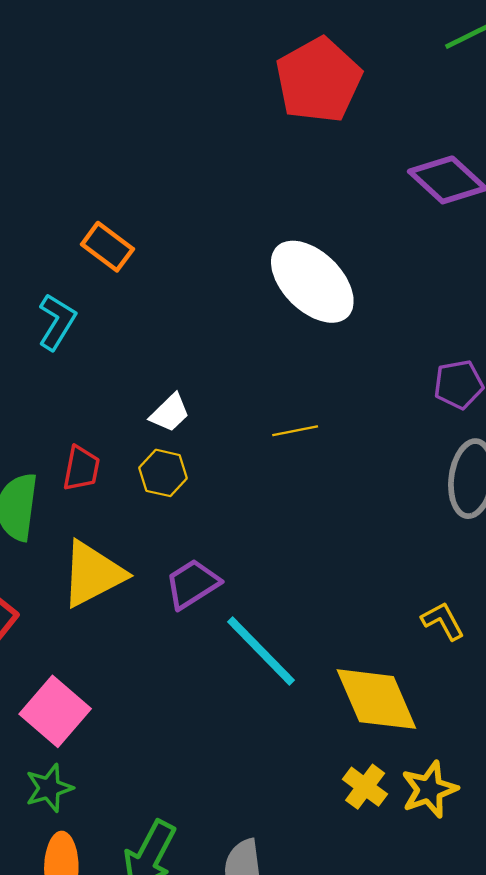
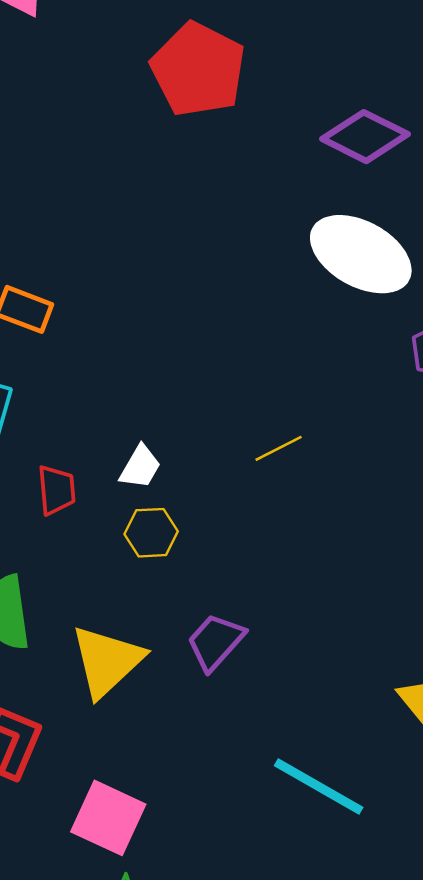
white ellipse: (312, 282) -> (361, 254), moved
red trapezoid: (81, 468) -> (56, 490), moved
cyan line: (261, 651) -> (319, 786), moved

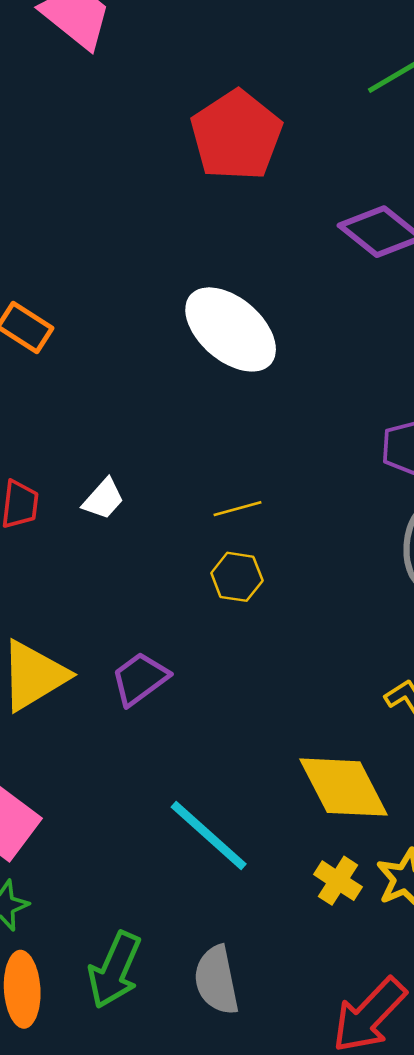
white ellipse: (361, 254) -> (231, 329), moved
yellow hexagon: (151, 533) -> (237, 577), moved

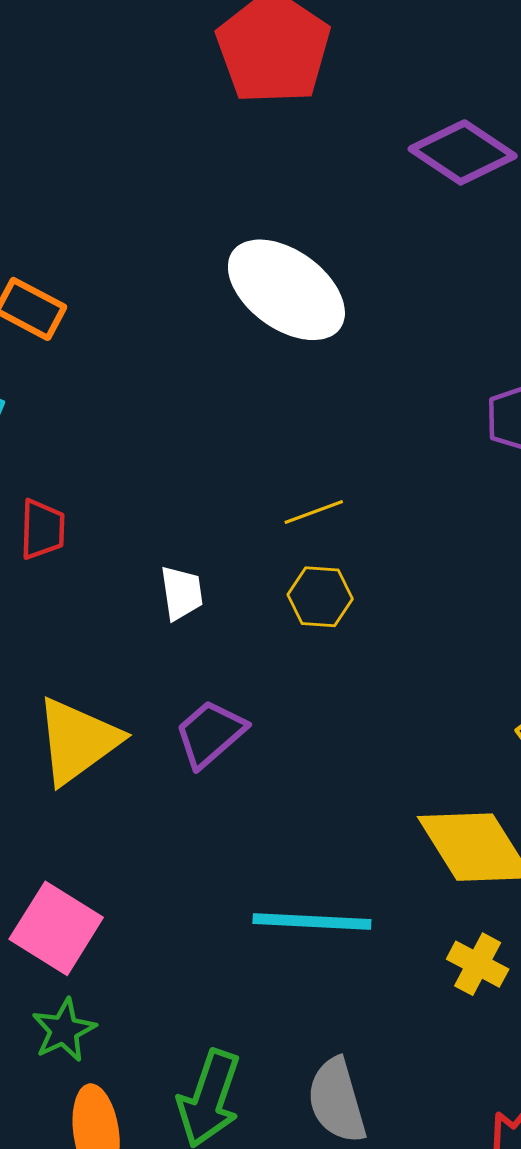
white trapezoid: (103, 499) -> (182, 593), moved, turned -45
cyan line: (209, 836) -> (312, 922), turned -34

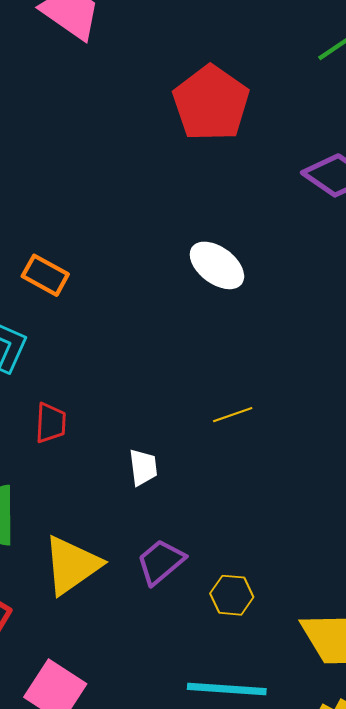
white ellipse: (286, 290) -> (217, 265), size x0.7
yellow hexagon: (320, 597) -> (232, 595), moved

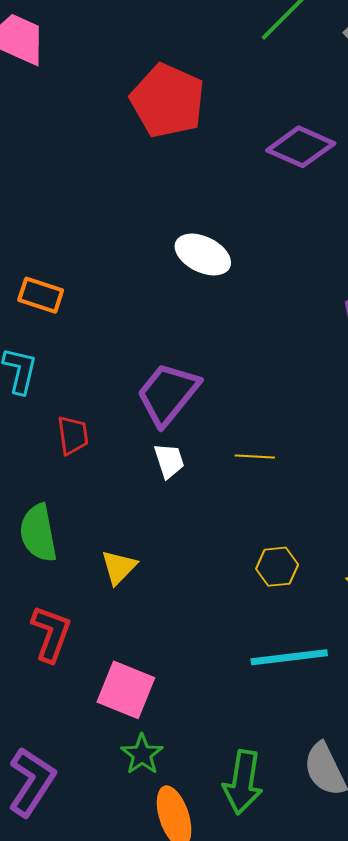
yellow line: (233, 415) -> (255, 456), moved, turned 33
purple trapezoid: (161, 562) -> (168, 394), moved, size x1.4
yellow triangle: (72, 565) -> (119, 567), size x0.6

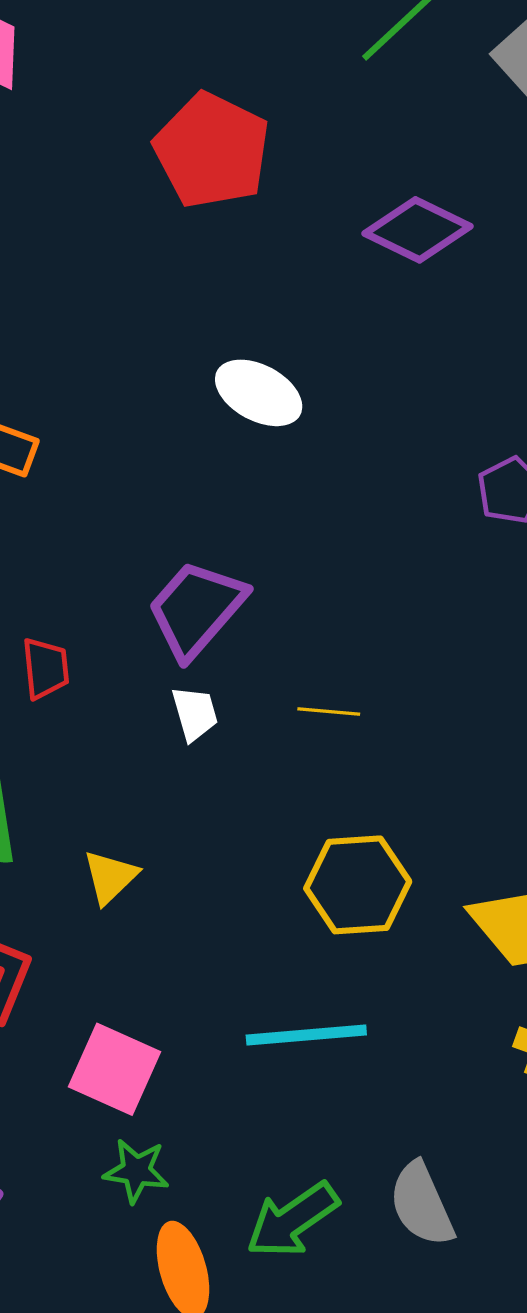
yellow hexagon: (277, 567) -> (358, 885), size x1.6
cyan line: (289, 657) -> (306, 1035), moved
green star: (142, 754) -> (136, 1171), turned -30
green arrow: (243, 782) -> (292, 1220), turned 44

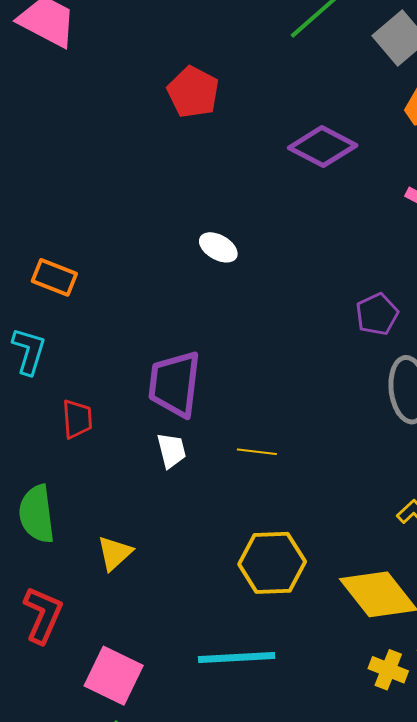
red pentagon: (212, 150) -> (193, 92), size x0.7
white ellipse: (259, 393) -> (218, 247), size x0.7
purple trapezoid: (196, 609) -> (174, 384), turned -36

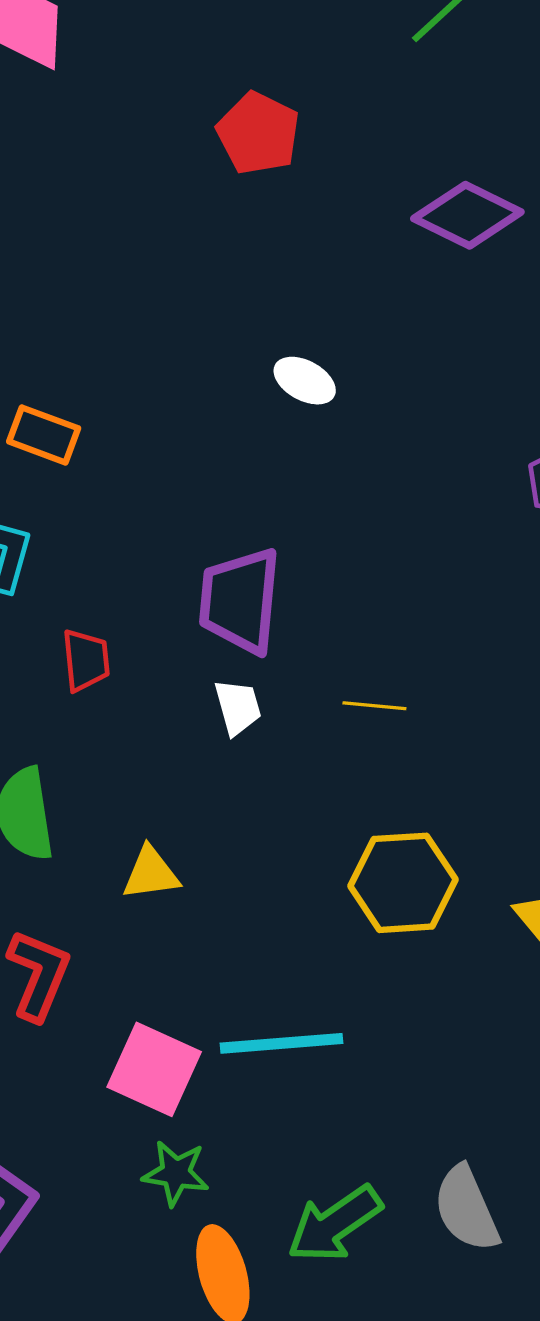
yellow triangle: (115, 553) -> (151, 873), turned 36
cyan line: (237, 657) -> (282, 1043), moved

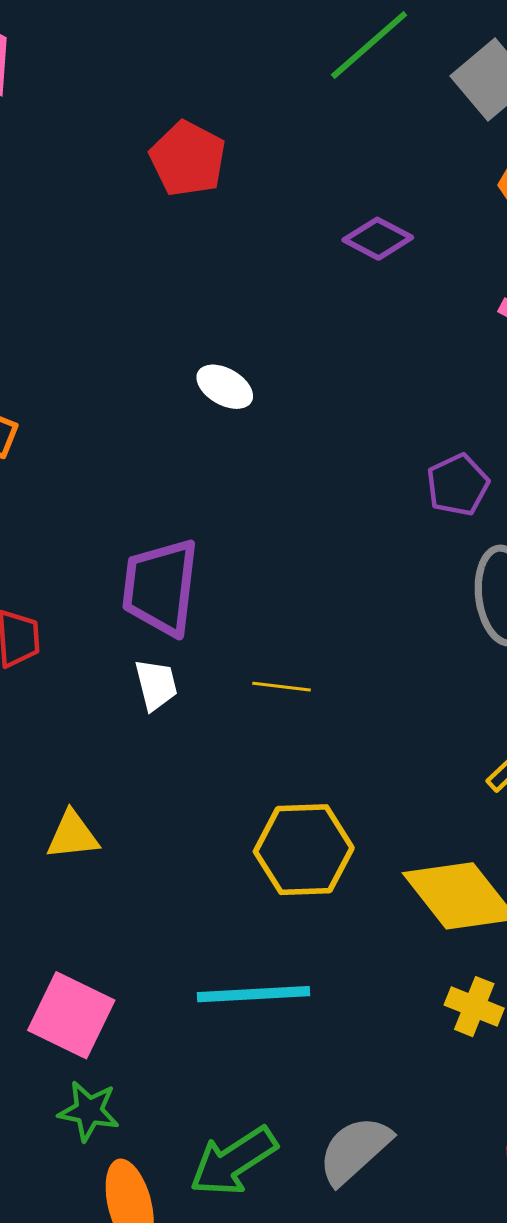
purple diamond: (467, 215) -> (378, 239), size x0.7
cyan line: (282, 1043) -> (254, 994), moved
gray semicircle: (466, 1209) -> (355, 1150), turned 70

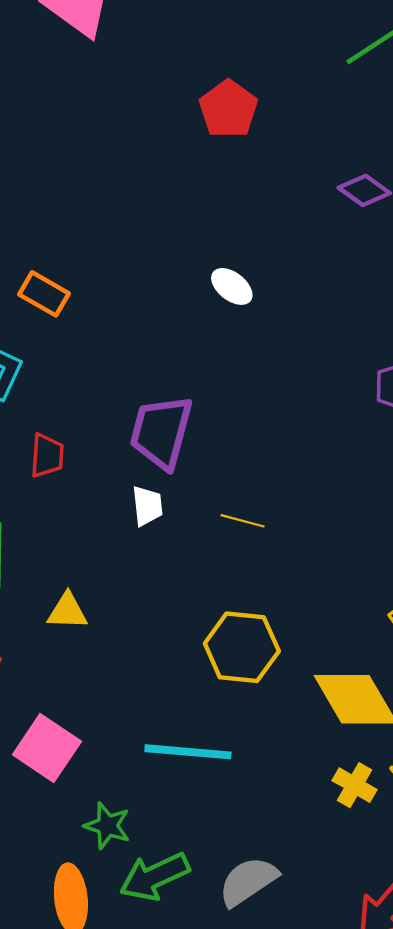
green star: (89, 1111) -> (107, 826), moved

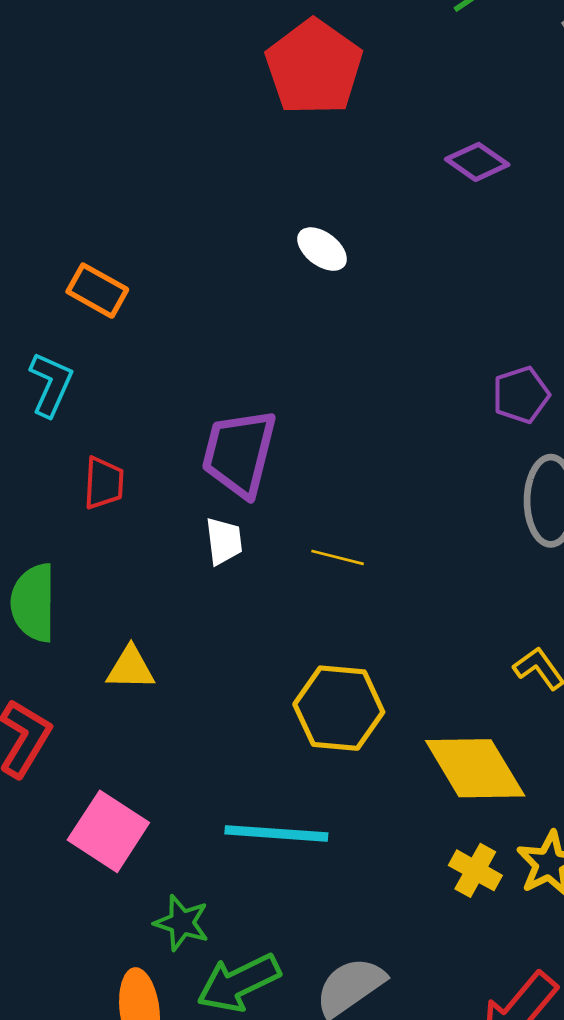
red pentagon: (228, 109) -> (314, 67), size x1.4
white ellipse: (232, 286) -> (322, 249), moved

